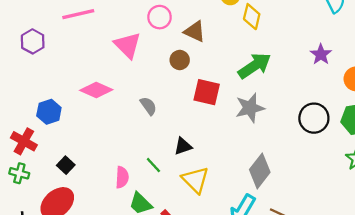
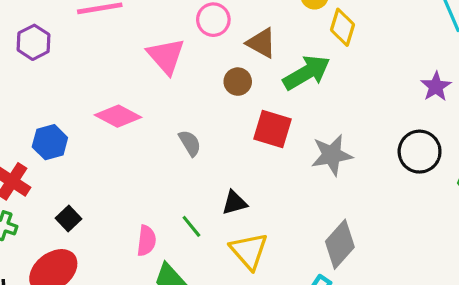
green arrow: (255, 66) -> (307, 73), moved
black circle: (314, 118) -> (420, 152), moved

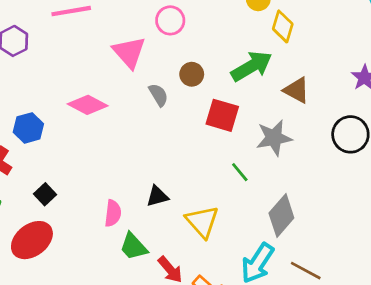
brown triangle: (261, 43) -> (296, 90), moved
gray semicircle: (190, 143) -> (158, 95), moved
black triangle: (235, 203) -> (157, 196), moved
green line: (191, 226) -> (240, 172), moved

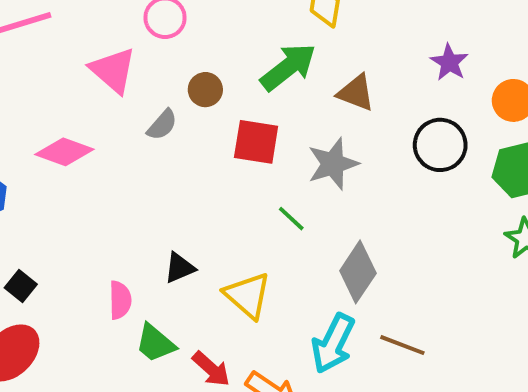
gray semicircle: (158, 95) -> (162, 125), turned 80

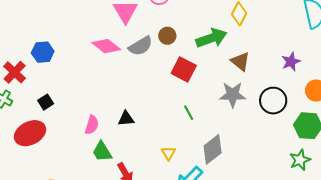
gray semicircle: (162, 125) -> (141, 46), size x1.4
pink diamond: (64, 152) -> (106, 46), moved
gray star: (333, 164) -> (233, 95), moved
yellow triangle: (248, 295) -> (169, 153), moved, size x0.6

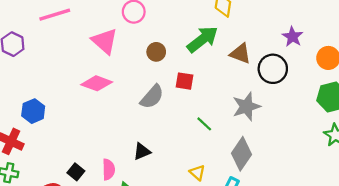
gray semicircle: (141, 46) -> (152, 97), moved
red square: (184, 69) -> (185, 81), size x0.7
gray star: (233, 95) -> (246, 107), moved
black circle: (273, 101) -> (273, 69), moved
black square: (46, 102) -> (76, 172), moved

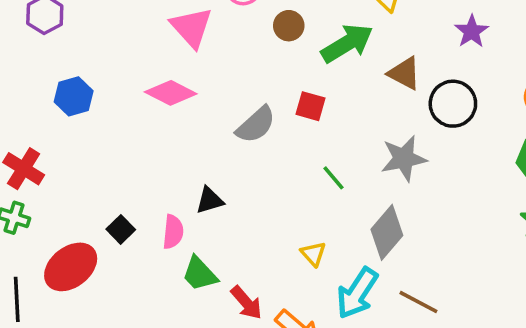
purple star: (293, 37) -> (472, 31), moved
brown circle: (156, 52) -> (289, 26), moved
blue hexagon: (33, 111) -> (74, 96), moved
black triangle: (142, 151) -> (210, 200), moved

